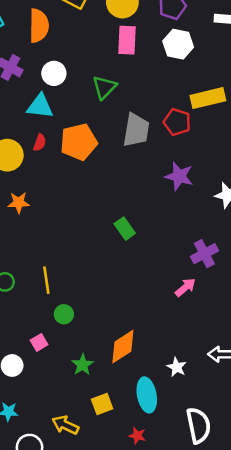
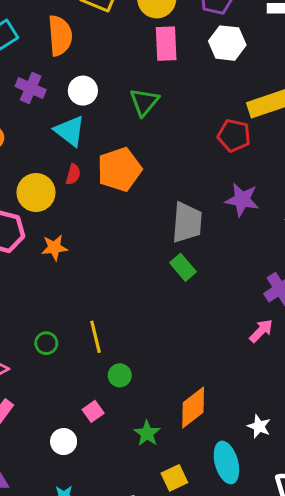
cyan triangle: (40, 106) -> (70, 131), turned 36
gray trapezoid: (136, 130) -> (187, 223), moved

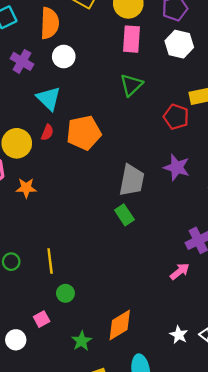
white circle: (83, 91) -> (64, 56), moved
green triangle: (144, 102) -> (131, 85), moved
white star: (259, 426) -> (179, 335), moved

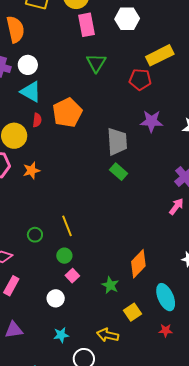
white circle: (64, 56) -> (28, 65), moved
green circle: (65, 293) -> (64, 256), moved

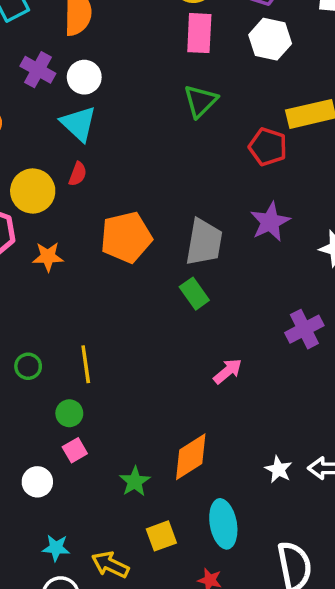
orange pentagon: (67, 113) -> (126, 237), moved
purple star: (151, 121) -> (270, 222), turned 30
pink arrow: (176, 207) -> (228, 371), moved
cyan star: (61, 335) -> (56, 548), moved

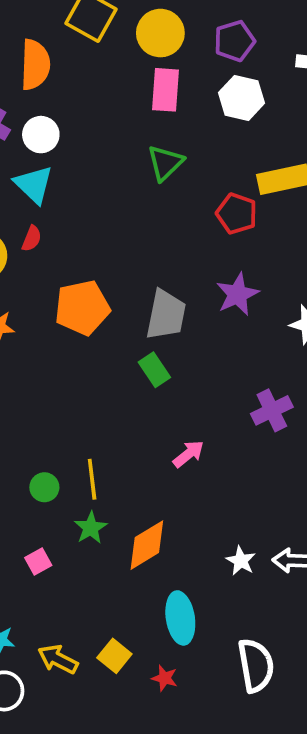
yellow line: (86, 364) -> (92, 479), moved
green circle: (69, 413) -> (44, 487), moved
pink square: (75, 450) -> (38, 562), moved
green star: (135, 481) -> (91, 528), moved
yellow square: (161, 536) -> (114, 656), moved, turned -32

